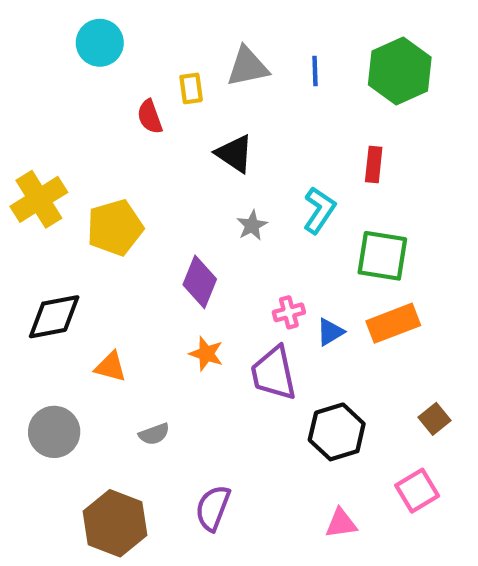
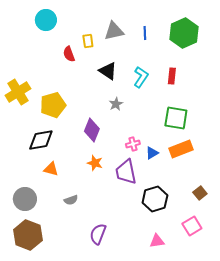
cyan L-shape: (319, 210) -> (141, 77), moved
black diamond: (54, 317) -> (41, 140), moved
brown hexagon: (115, 523) -> (28, 235), moved

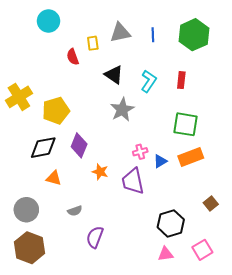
gray star: (116, 104) -> (122, 110), size x1.6
purple diamond: (92, 130) -> (79, 145), moved
black hexagon: (155, 199) -> (171, 223), moved
pink square: (192, 226) -> (202, 250), moved
purple semicircle: (98, 234) -> (95, 237), moved

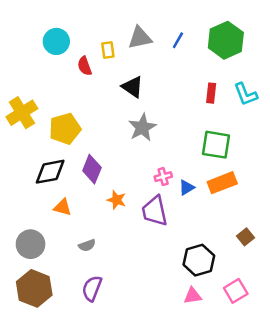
cyan circle: (48, 21) -> (56, 41), moved
blue line: (153, 35) -> (178, 40), turned 32
cyan L-shape: (149, 81) -> (246, 94), moved, turned 125
purple semicircle: (95, 237) -> (92, 288), moved

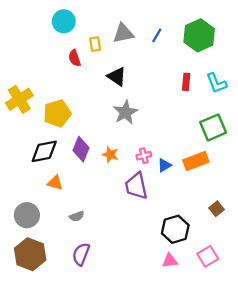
cyan circle: (56, 41) -> (64, 21), moved
green square: (216, 145) -> (213, 127), moved, turned -32
orange star: (117, 200) -> (110, 155), moved

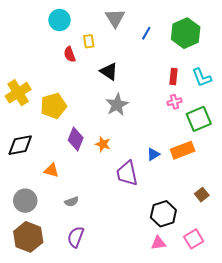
gray triangle: (123, 33) -> (115, 18), moved, turned -50
black diamond: (44, 151) -> (20, 145), moved
pink cross: (144, 156) -> (175, 102), moved

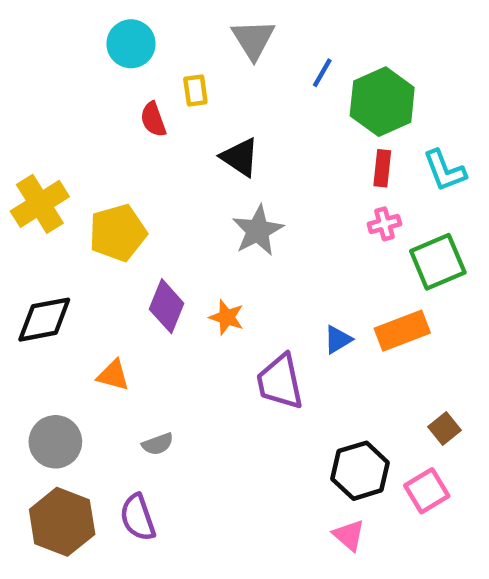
green hexagon: (186, 33) -> (382, 102), moved
purple semicircle: (76, 237) -> (138, 517), moved, turned -40
pink square: (194, 239) -> (427, 491), moved
pink triangle: (158, 243) -> (349, 535), turned 49

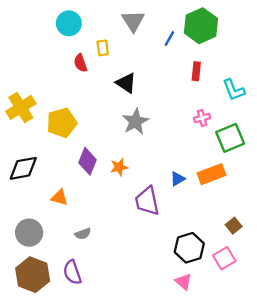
green hexagon: (382, 102) -> (201, 26), moved
red rectangle: (382, 168) -> (196, 71), moved
orange star: (227, 317) -> (119, 167), turned -30

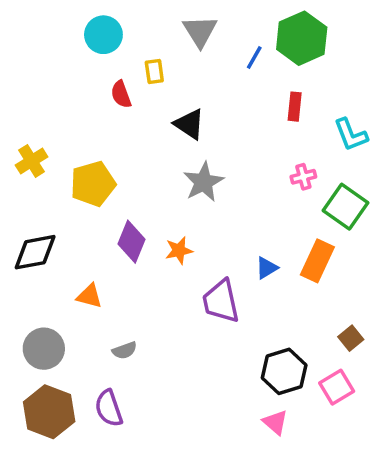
yellow cross: (21, 107) -> (32, 161), size x0.7
green square: (230, 138) -> (345, 207), turned -32
orange rectangle: (211, 174) -> (317, 261), turned -44

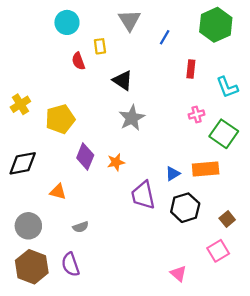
green hexagon: (302, 38) -> (216, 25), moved
orange rectangle: (317, 261) -> (206, 169), turned 60
black hexagon: (284, 371) -> (185, 208), moved

